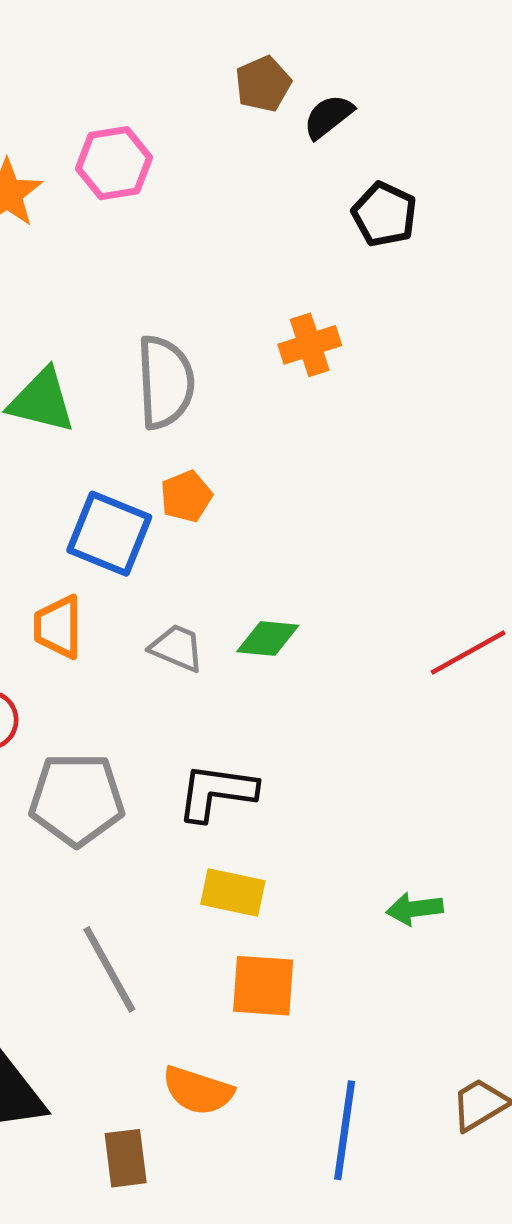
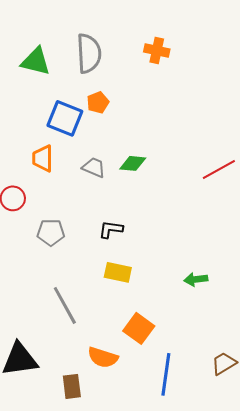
orange cross: (310, 345) -> (157, 50), moved, turned 30
black L-shape: (217, 792) -> (111, 229), size x0.7
gray pentagon: (77, 799) -> (51, 232), size x0.7
orange square: (263, 986) -> (139, 328), moved, turned 32

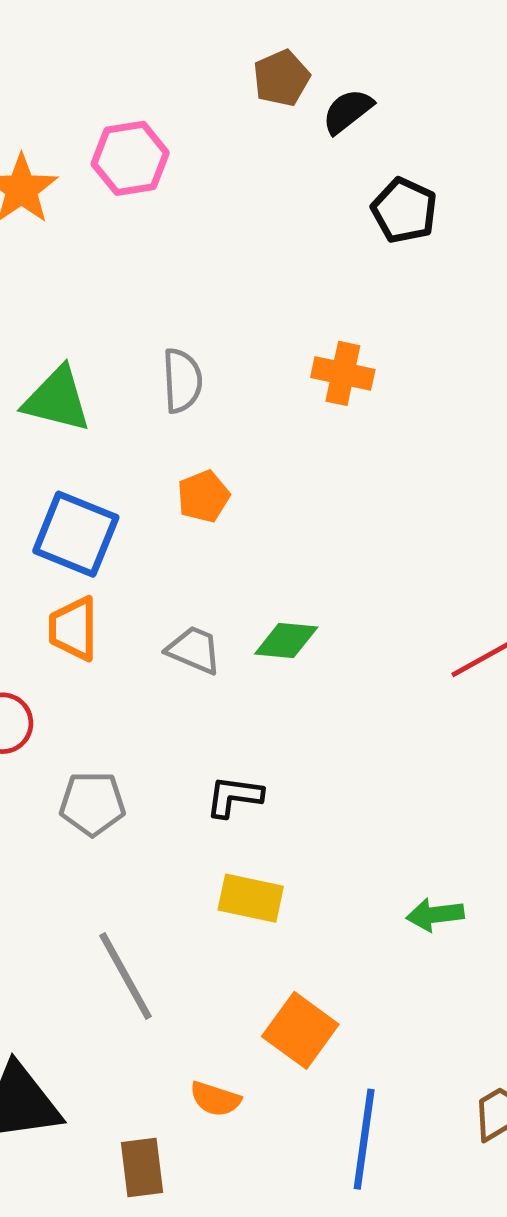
gray semicircle: (89, 53) -> (182, 381), size x0.7
blue square: (65, 118) -> (76, 534), moved
orange semicircle: (103, 357) -> (215, 1099), size x0.7

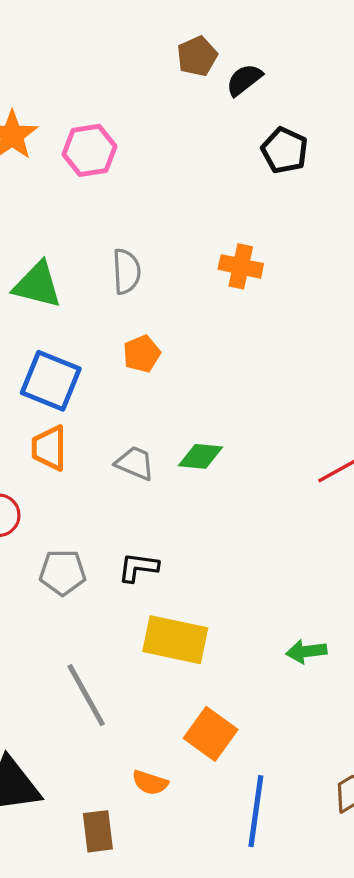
pink hexagon: (130, 158) -> (90, 150), moved
black L-shape: (234, 796) -> (138, 567), moved
yellow rectangle: (251, 898) -> (175, 640), size x1.4

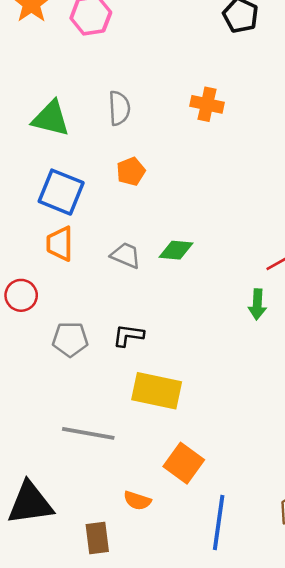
green arrow: (306, 651) -> (257, 304), moved, turned -80
gray line: (86, 695) -> (88, 433), turned -51

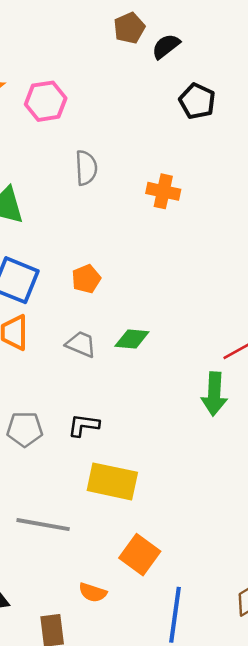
gray semicircle: (119, 108) -> (86, 168), moved
orange pentagon: (131, 171) -> (86, 279), moved
green arrow: (257, 304) -> (214, 394), size x1.4

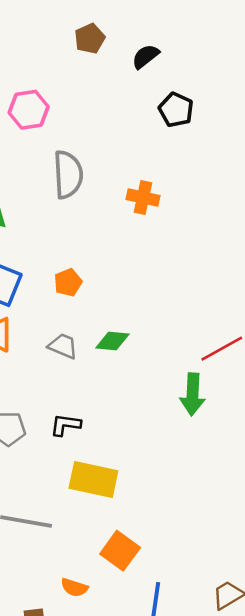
brown pentagon: (129, 28) -> (90, 39), moved
gray semicircle: (86, 168) -> (68, 175), size x1.4

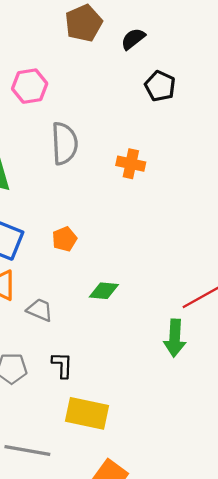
brown pentagon: (90, 39) -> (84, 23), size x1.4
gray trapezoid: (63, 346) -> (40, 310), moved
black L-shape: (65, 425) -> (62, 365), turned 84

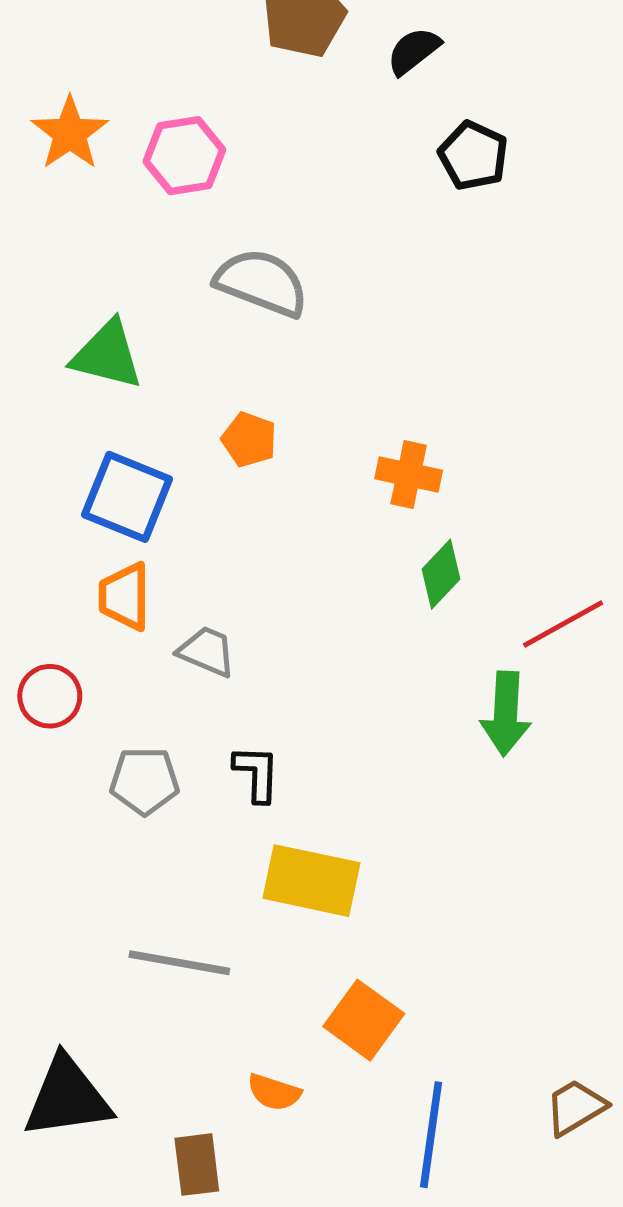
gray semicircle: (64, 143) -> (262, 283), turned -66
orange cross: (131, 164) -> (409, 474), moved
orange pentagon: (64, 239) -> (249, 440), moved, turned -30
green diamond: (104, 291) -> (441, 574), moved, turned -52

